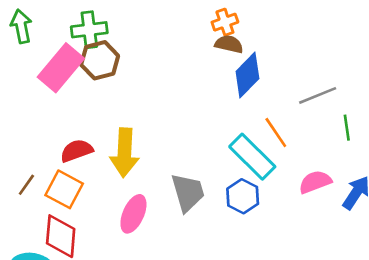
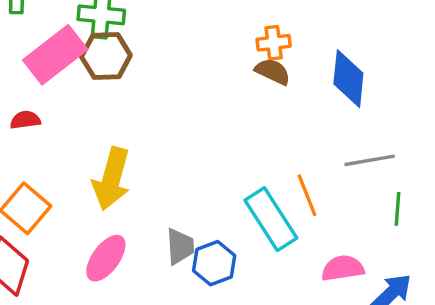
blue diamond: (247, 75) -> (348, 79), moved, turned -51
red semicircle: (77, 151) -> (25, 120), moved, size x0.7
gray trapezoid: (188, 192) -> (180, 246), size x0.7
blue hexagon: (243, 196) -> (214, 263), moved

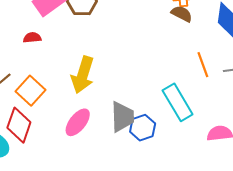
orange line: (307, 195) -> (203, 65), moved
gray trapezoid: (180, 246) -> (122, 117), size x1.4

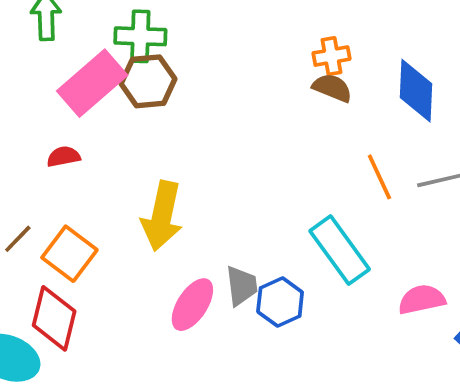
gray trapezoid: (122, 117) -> (242, 286), size x0.7
pink ellipse: (78, 122) -> (192, 305), moved

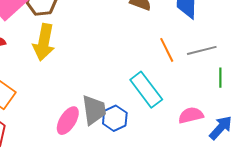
yellow arrow: (162, 216) -> (44, 42), moved
gray trapezoid: (242, 286) -> (94, 110), size x1.4

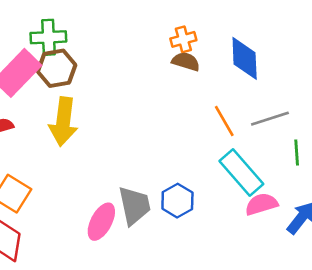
cyan rectangle: (146, 90) -> (241, 172), moved
blue hexagon: (115, 118) -> (177, 201), moved

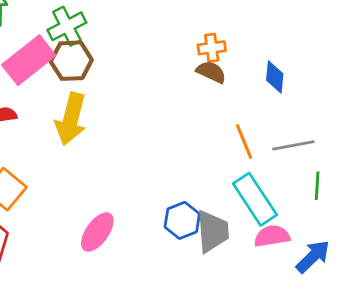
green cross: (48, 37) -> (67, 26), turned -32
blue diamond: (245, 58) -> (275, 77), size x0.7
gray trapezoid: (135, 206) -> (213, 231), moved

